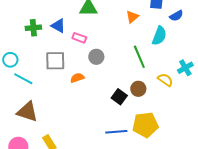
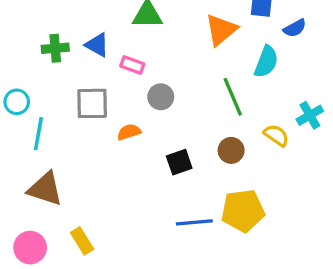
orange triangle: (132, 17) -> (221, 30), size x1.5
cyan line: (23, 79) -> (38, 134), turned 72
black square: (119, 97) -> (179, 162), moved, turned 35

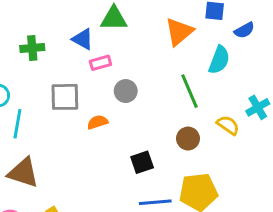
blue triangle: (97, 45) -> (83, 39), moved
pink rectangle: (132, 65) -> (100, 63), turned -36
black square: (179, 162) -> (142, 162), moved

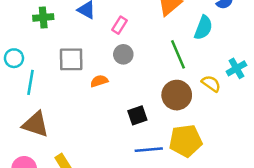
pink rectangle: (100, 63) -> (119, 25), moved, turned -42
brown circle: (188, 139) -> (177, 95), size x1.5

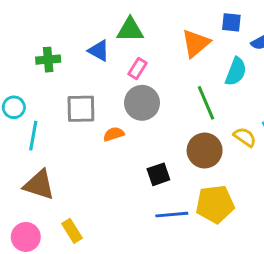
gray circle: (123, 54) -> (142, 103), size x1.5

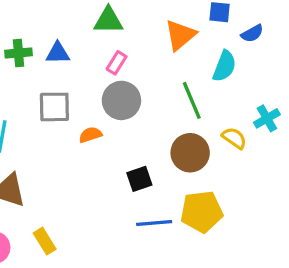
blue triangle: (99, 51) -> (58, 53), moved, turned -30

